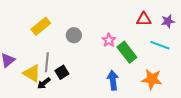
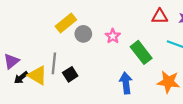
yellow rectangle: (41, 26) -> (66, 23), moved
pink star: (109, 40) -> (113, 36), moved
black arrow: (44, 83) -> (21, 78), moved

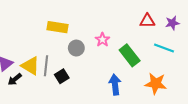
yellow rectangle: (66, 23) -> (58, 27), turned 48
gray circle: (83, 34) -> (76, 48), moved
yellow triangle: (37, 75) -> (30, 66), moved

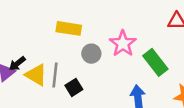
pink star: (102, 40) -> (123, 44), size x1.5
black arrow: (15, 79) -> (17, 64), moved

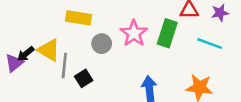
green rectangle: (155, 62) -> (167, 33), moved, turned 56
yellow triangle: (36, 75) -> (49, 50), moved

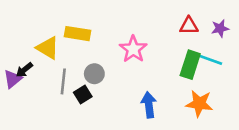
green rectangle: (167, 33) -> (190, 65), moved
gray circle: (102, 44) -> (94, 74), moved
yellow triangle: (49, 50) -> (48, 48), moved

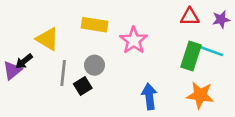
yellow rectangle: (77, 34) -> (94, 25), moved

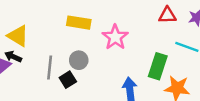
yellow triangle: (47, 39) -> (18, 36), moved
green rectangle: (191, 56) -> (158, 66), moved
black arrow: (24, 61) -> (13, 57), turned 63

